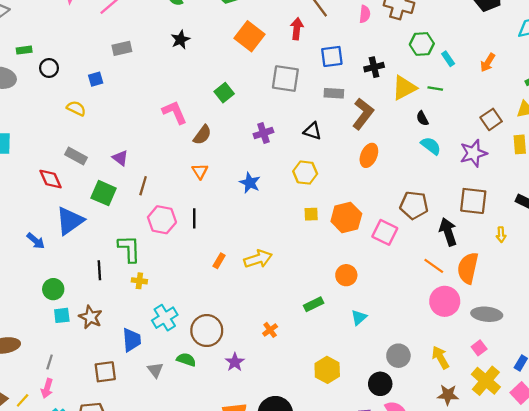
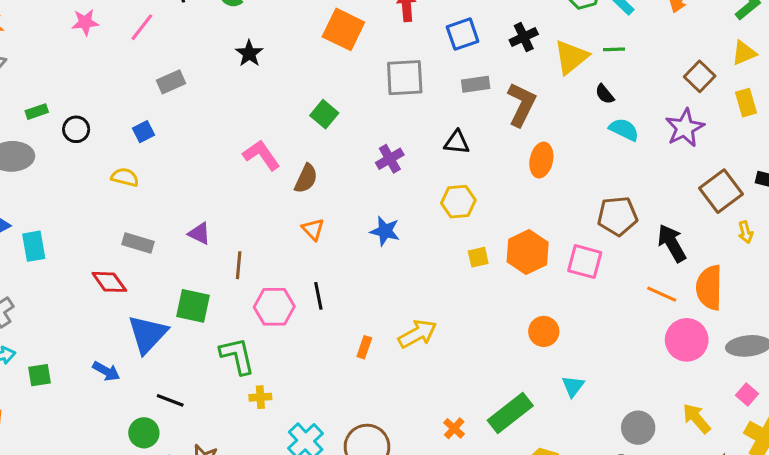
green square: (104, 193) -> (193, 306), moved
brown square: (473, 201) -> (721, 191), moved, turned -32
black line: (99, 270) -> (170, 400), moved, turned -54
green rectangle: (314, 304) -> (510, 413), moved, size x1.6

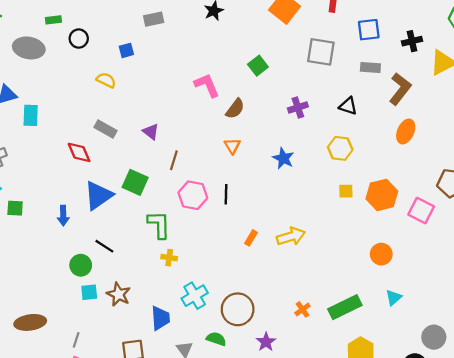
blue arrow: (106, 371) -> (63, 216), turned 48

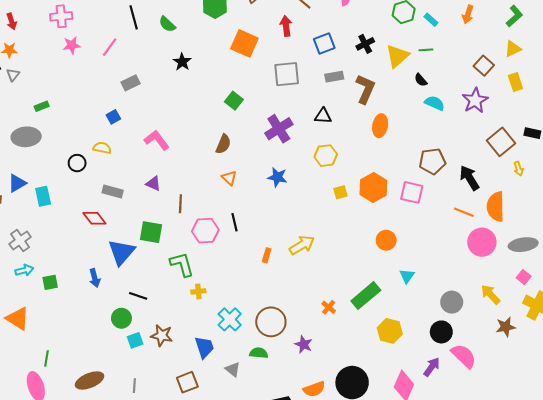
black circle: (79, 39) -> (77, 163), moved
pink L-shape: (207, 85) -> (157, 140), moved
purple cross: (298, 107) -> (279, 129), size x1.5

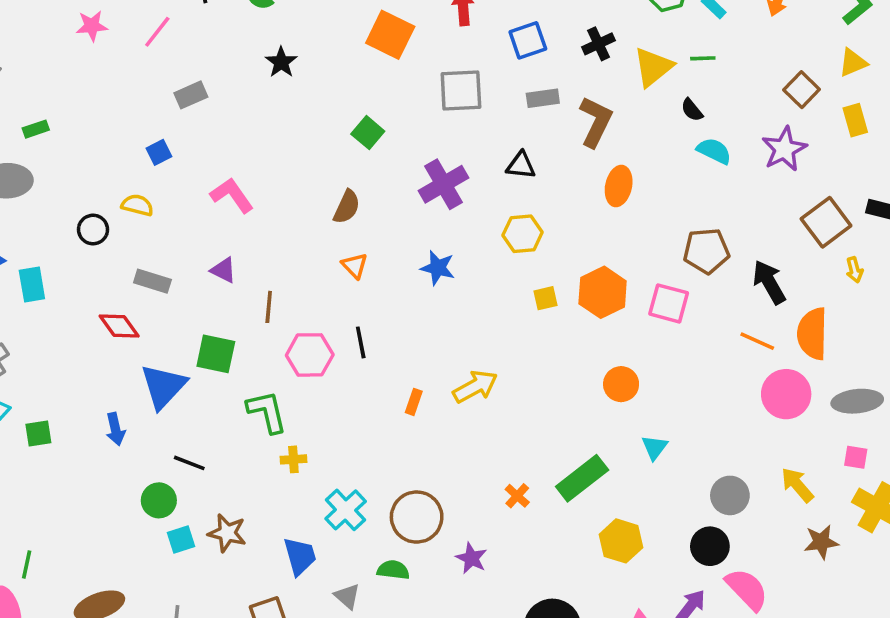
pink square: (524, 277) -> (856, 457), turned -32

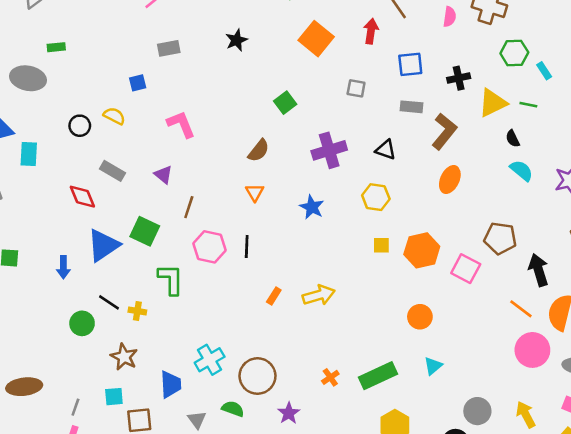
gray square: (461, 91) -> (356, 88), size x0.6
yellow cross: (293, 459) -> (137, 311), moved
cyan square: (181, 540) -> (114, 397), moved

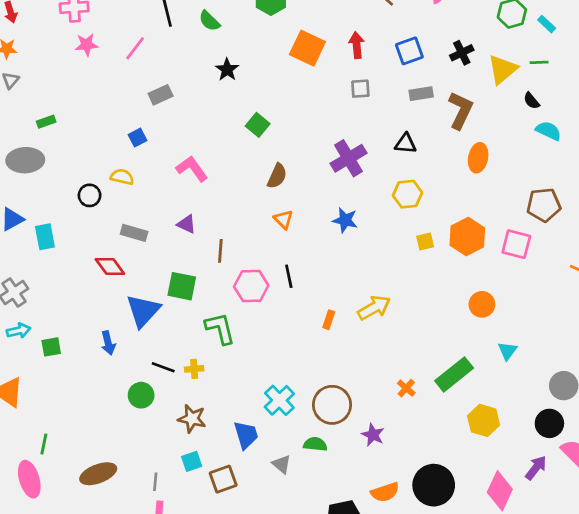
red arrow: (371, 31) -> (357, 45), moved
green square: (285, 103) -> (258, 125), moved

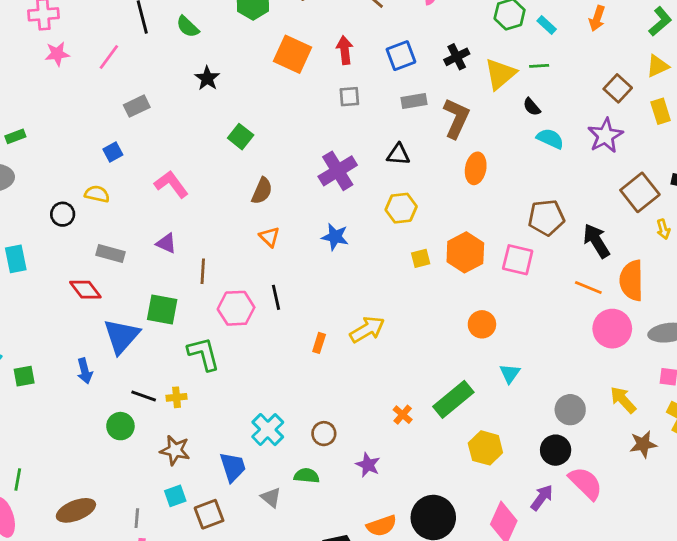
brown circle: (332, 405) -> (324, 434), size x0.6

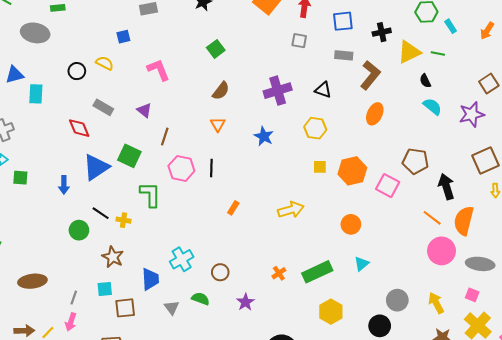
yellow arrow: (367, 329) -> (291, 210), moved

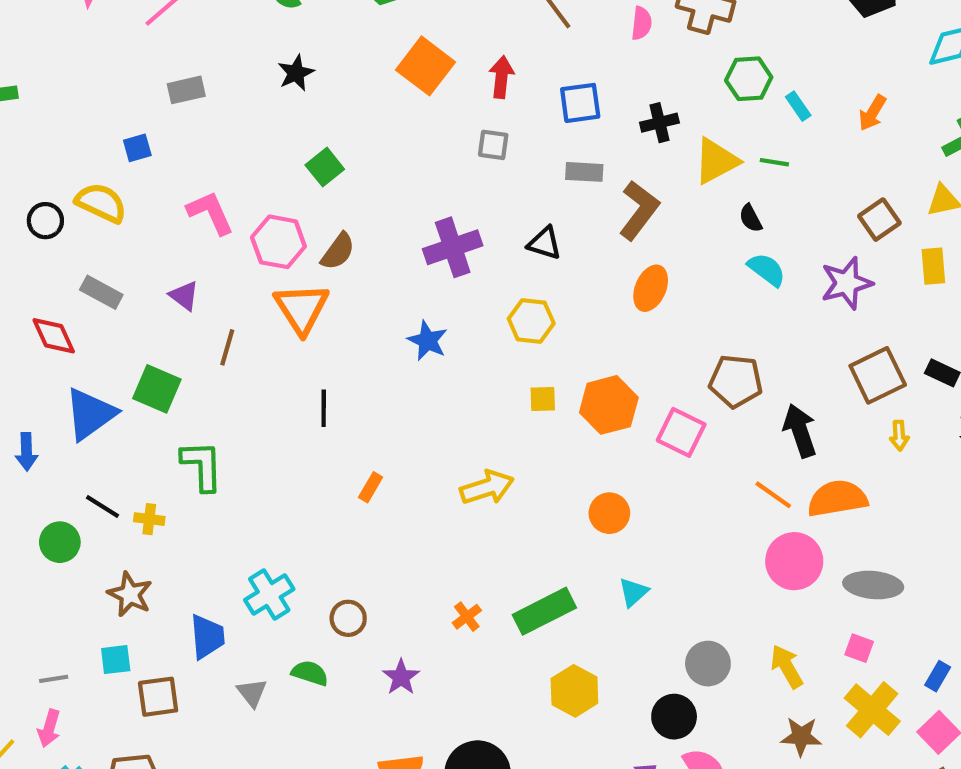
yellow semicircle: (105, 63) -> (101, 203), size x1.4
orange triangle: (218, 124) -> (302, 308), moved, size x1.8
pink hexagon: (181, 168) -> (278, 242), moved
orange semicircle: (464, 221) -> (837, 499), turned 68
gray line: (74, 298) -> (54, 679), turned 64

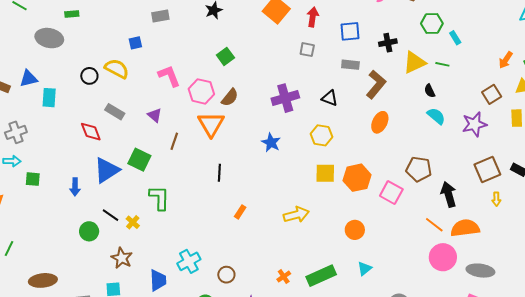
orange arrow: (872, 113) -> (506, 60), moved
yellow square: (543, 399) -> (325, 173), size x1.5
yellow cross: (149, 519) -> (133, 222), turned 32

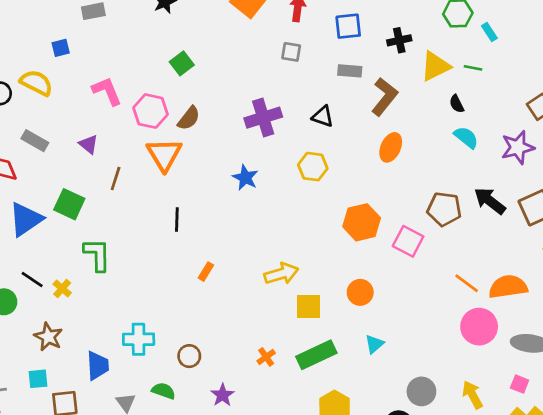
yellow square: (325, 173) -> (309, 307), moved
black arrow: (449, 194) -> (490, 201), moved, turned -35
cyan cross: (189, 261) -> (139, 339), turned 30

